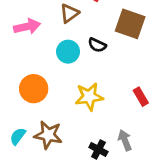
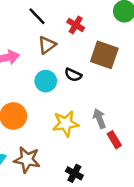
red rectangle: (141, 97) -> (114, 140), moved
gray arrow: (125, 140) -> (99, 118), moved

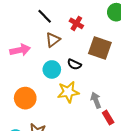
yellow star: (66, 123) -> (68, 92), moved

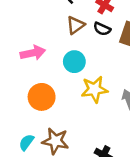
pink arrow: (20, 50) -> (33, 53), moved
black semicircle: (74, 64) -> (102, 29), moved

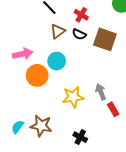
yellow star: (94, 89) -> (73, 97), moved
orange circle: (42, 97) -> (37, 75), moved

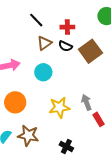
red cross: (81, 15) -> (67, 27), turned -32
brown square: (105, 39) -> (90, 51), turned 35
orange circle: (37, 75) -> (15, 102), moved

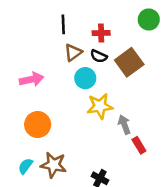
black line: (36, 20) -> (63, 24), turned 42
cyan circle: (43, 72) -> (85, 78), moved
yellow star: (59, 107) -> (100, 106), moved

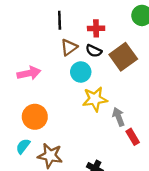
cyan semicircle: (25, 166) -> (23, 146), moved

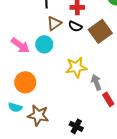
cyan circle: (81, 72) -> (44, 44), moved
pink arrow: (29, 73) -> (20, 45), turned 48
cyan semicircle: (23, 146) -> (15, 107), turned -112

